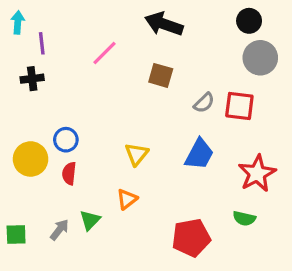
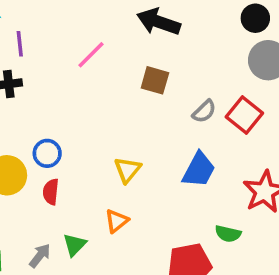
red square: (239, 106) -> (244, 115), turned 32
green semicircle: (244, 218) -> (228, 234), moved

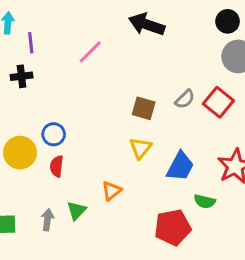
brown square: (155, 80) -> (144, 108), moved
yellow triangle: (127, 170) -> (141, 148), moved
blue trapezoid: (199, 170) -> (180, 166), moved
gray arrow: (40, 256) -> (47, 220), turned -30

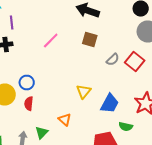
pink line: (90, 52) -> (51, 40), moved
brown square: (144, 108) -> (90, 40), moved
orange triangle: (112, 191) -> (65, 120), turned -40

